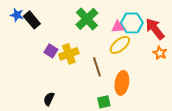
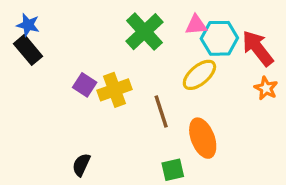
black rectangle: (32, 20) -> (28, 50), moved
pink triangle: (118, 27) -> (196, 25), moved
orange ellipse: (122, 83) -> (203, 138), turned -30

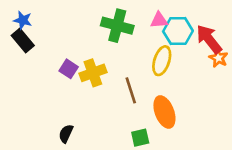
green cross: (144, 32) -> (117, 26), turned -32
yellow ellipse: (199, 75) -> (162, 61), turned -32
orange star: (266, 88) -> (218, 58), moved

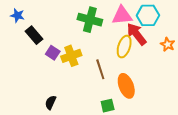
pink triangle: (159, 20) -> (122, 15), size x1.5
cyan hexagon: (178, 31) -> (148, 15), moved
red arrow: (209, 39) -> (137, 34), moved
black rectangle: (23, 40) -> (34, 35), moved

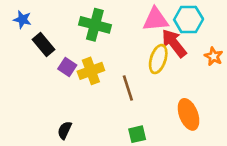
green cross: (90, 20) -> (95, 25), moved
orange ellipse: (126, 86) -> (189, 114), moved

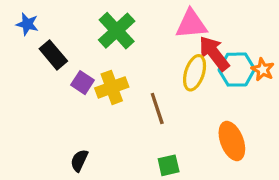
cyan hexagon: (189, 19) -> (237, 70), moved
green cross: (95, 25) -> (117, 31), turned 32

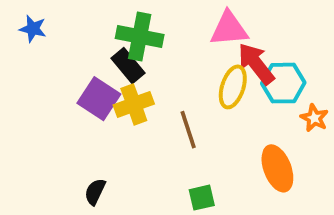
green cross: (117, 31) -> (140, 37), turned -36
black rectangle: (53, 55) -> (128, 66), moved
orange star: (263, 70) -> (314, 118), moved
purple square: (83, 83) -> (99, 99), size x1.5

